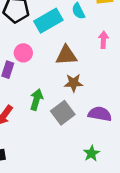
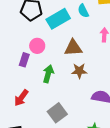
green arrow: (36, 100) -> (48, 74), moved
gray square: (63, 113) -> (57, 113), moved

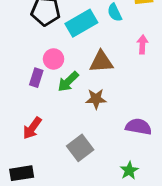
brown star: (79, 71) -> (96, 99), moved
green arrow: (48, 74) -> (68, 82), moved, turned -150

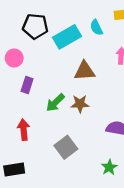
pink circle: (54, 59) -> (14, 58), moved
green arrow: (68, 82) -> (55, 103), moved
red arrow: (32, 128) -> (24, 130), turned 138

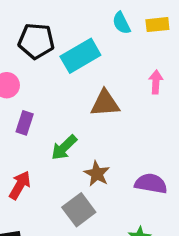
cyan semicircle: (96, 27) -> (121, 23), moved
brown star: (80, 104) -> (97, 174), moved, turned 30
red arrow: (24, 130) -> (20, 185), turned 36

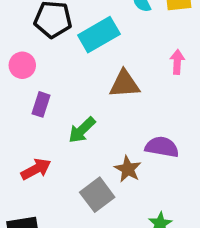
brown star: (97, 174) -> (128, 169), moved
purple semicircle: (151, 184) -> (162, 147), moved
red arrow: (20, 185) -> (36, 169), turned 32

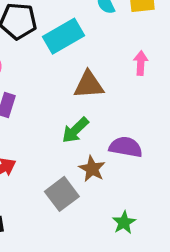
green arrow: (82, 130) -> (75, 130), moved

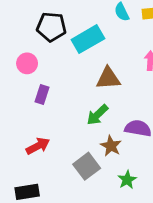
green star: (124, 222) -> (127, 180), moved

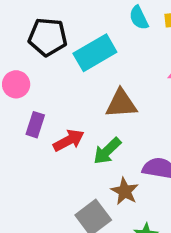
red arrow: (38, 146) -> (69, 140), moved

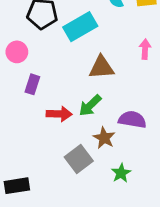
red arrow: (69, 140) -> (59, 114), moved, turned 30

